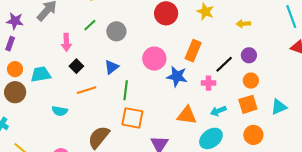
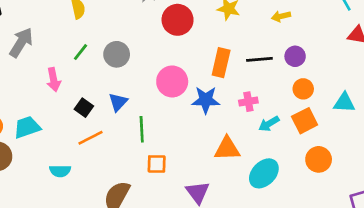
black line: (224, 64) -> (259, 59), moved, turned 48
black square: (76, 66) -> (84, 108), moved
cyan triangle: (279, 107) -> (344, 103), moved, turned 36
cyan arrow: (218, 111) -> (269, 124), moved
orange square: (132, 118) -> (157, 164), size x0.7

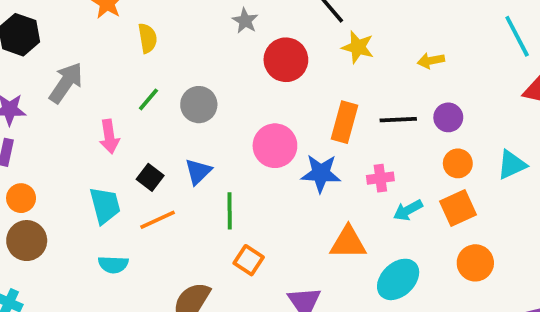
cyan triangle: (344, 103) -> (512, 165), moved, turned -30
cyan trapezoid: (27, 127) -> (105, 205), moved, turned 92
orange square: (157, 164) -> (249, 260), turned 30

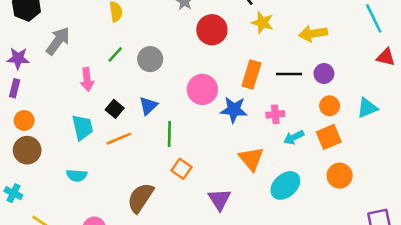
yellow arrow: (431, 61) -> (313, 34), size x1.5
orange triangle: (348, 243) -> (251, 159), turned 48
cyan semicircle: (113, 264) -> (77, 175), moved

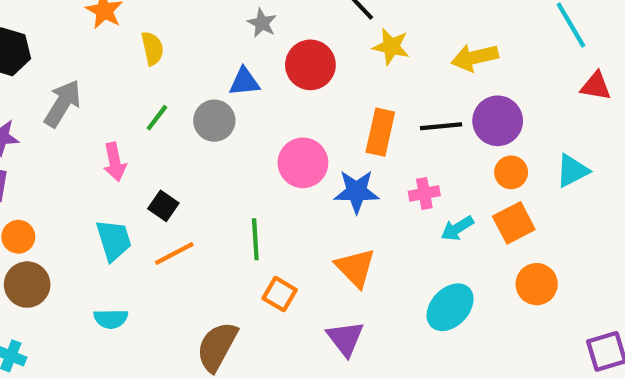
purple circle: (324, 74) -> (498, 121), size x1.5
blue triangle: (148, 106) -> (244, 82), moved, turned 42
orange triangle: (251, 159) -> (355, 268), moved

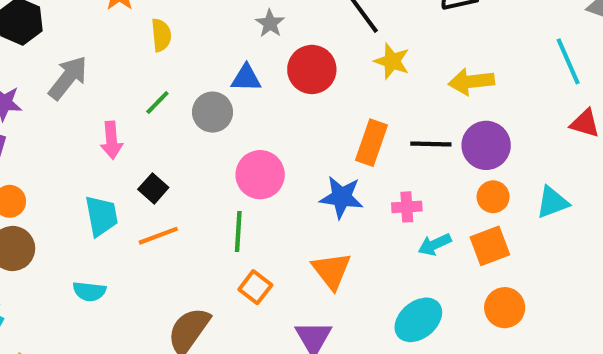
pink circle: (303, 163) -> (260, 175), moved

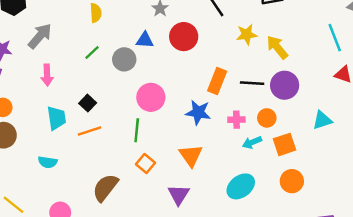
yellow star: (392, 61) -> (247, 34), moved, turned -30
yellow arrow: (471, 82) -> (277, 47), turned 55
pink arrow: (111, 140) -> (47, 75), moved
orange circle: (493, 197) -> (267, 118), moved

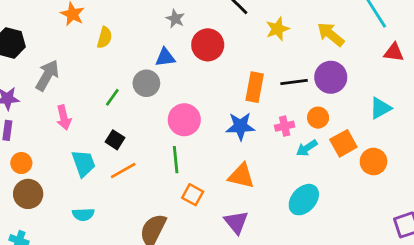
yellow semicircle: (96, 13) -> (105, 38), turned 30
yellow arrow: (277, 47) -> (331, 34), moved
green line: (92, 53) -> (112, 97), moved
orange triangle: (191, 155) -> (241, 176), turned -30
orange circle: (292, 181) -> (373, 162), moved

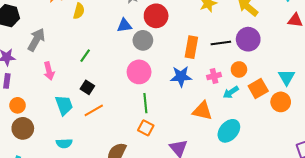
gray circle: (146, 83) -> (143, 40), moved
cyan triangle: (380, 108) -> (287, 77), moved, turned -30
green line: (176, 160) -> (145, 103), moved
orange triangle: (241, 176) -> (202, 111), moved

